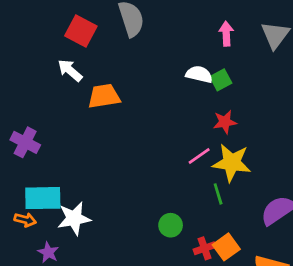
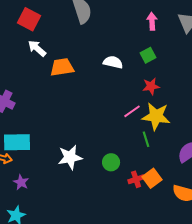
red square: (81, 31) -> (29, 19), moved
white semicircle: (199, 74) -> (113, 62), moved
white star: (74, 218) -> (70, 157), moved

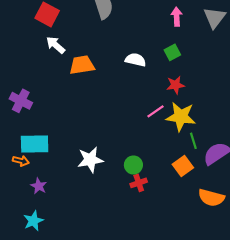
green line: (146, 139) -> (193, 141), moved
orange square: (152, 178) -> (183, 166), moved
red cross: (136, 179) -> (139, 183), moved

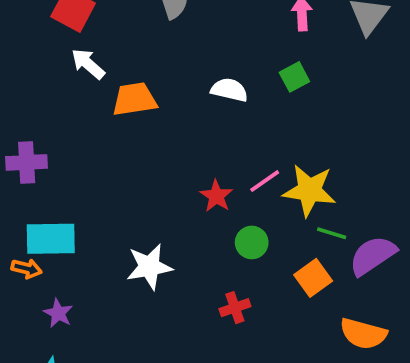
red star: (176, 85) -> (216, 196), moved, turned -30
purple cross: (21, 101) -> (27, 162), turned -30
green line: (193, 141) -> (332, 233), turned -56
green circle: (133, 165) -> (252, 242), moved

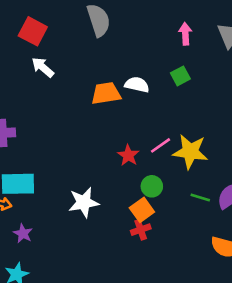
orange trapezoid: (134, 99) -> (106, 93), moved
green line: (332, 233) -> (200, 197), moved
orange square: (313, 278) -> (142, 210), moved

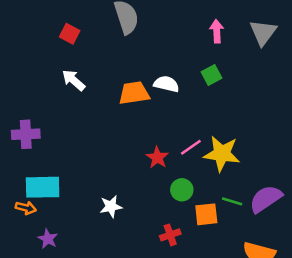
red square: (33, 31) -> (70, 34), moved, size x0.7
white arrow: (43, 67) -> (74, 80), moved
white star: (84, 202) -> (111, 207), size x0.7
orange square: (142, 210) -> (206, 214), moved, turned 30

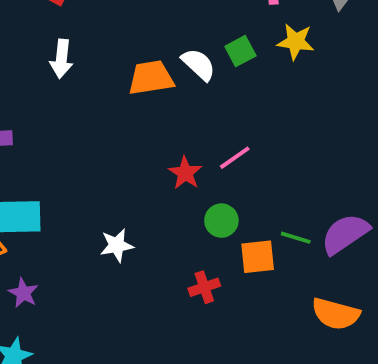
green square: (211, 75) -> (240, 51), moved
white arrow: (74, 80) -> (61, 59), turned -125
white semicircle: (166, 84) -> (199, 64), turned 30
yellow star: (222, 154) -> (296, 42), moved, size x0.7

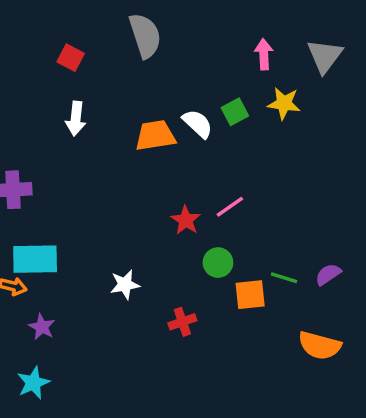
purple semicircle: (345, 234) -> (328, 274), size x0.6
red cross: (204, 287) -> (182, 322), moved

